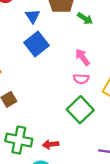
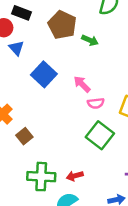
blue triangle: (33, 16) -> (16, 48), moved
pink arrow: (83, 57) -> (82, 84), moved

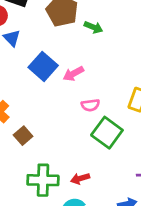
pink arrow: (82, 84) -> (73, 74), moved, turned -72
pink semicircle: (96, 103) -> (90, 105), moved

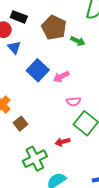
red arrow: (80, 179) -> (62, 142), moved
green cross: (43, 180) -> (35, 159), turned -30

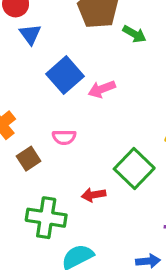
pink semicircle: (74, 102) -> (64, 137), moved
green cross: (35, 159) -> (46, 218), turned 30

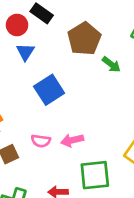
pink arrow: (102, 89) -> (72, 140), moved
green square: (134, 168) -> (95, 175), turned 32

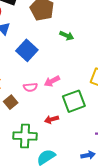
green arrow: (111, 64) -> (67, 36), moved

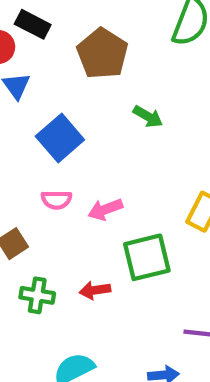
pink semicircle: (30, 87) -> (56, 200), moved
green cross: (25, 136) -> (37, 295), moved, size x0.7

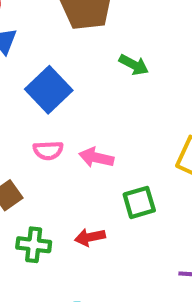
pink arrow: (105, 209) -> (96, 158), turned 36
green square: (147, 257) -> (139, 202), size x0.7

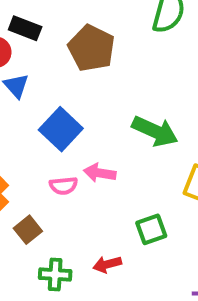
green arrow: (134, 65) -> (155, 131), moved, size x1.6
pink arrow: (96, 158) -> (100, 173), moved

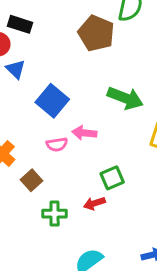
brown pentagon: (91, 48) -> (96, 33), moved
green square: (151, 229) -> (112, 178), moved

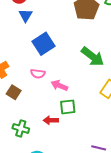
pink arrow: (84, 133) -> (59, 85), moved
brown square: (31, 180) -> (14, 92), turned -32
green cross: (55, 214) -> (21, 128), moved

